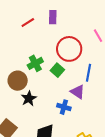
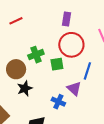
purple rectangle: (53, 17) -> (67, 19), moved
red line: (28, 22) -> (16, 21), moved
green square: (57, 70) -> (57, 64), turned 32

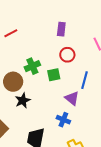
red circle: (71, 45) -> (67, 55), size x0.6
blue cross: (58, 102) -> (63, 120), moved

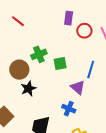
red line: (11, 33) -> (18, 21), turned 64
red circle: (67, 55) -> (84, 31), moved

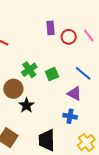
blue line: (91, 70) -> (83, 73), turned -54

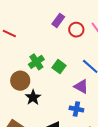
purple rectangle: (50, 28) -> (58, 20), turned 40
green square: (52, 74) -> (59, 67), turned -32

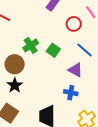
red circle: (76, 30) -> (74, 24), moved
black star: (33, 97) -> (15, 85), moved

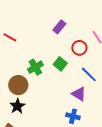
green square: (53, 50) -> (60, 64), moved

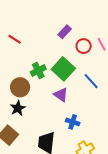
red circle: (79, 48) -> (84, 46), moved
green square: (60, 64) -> (63, 69), size x1.6
purple triangle: (79, 94) -> (61, 95), moved

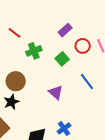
green square: (63, 69) -> (62, 59), moved, size x0.6
green cross: (38, 70) -> (34, 51), moved
blue cross: (73, 122) -> (64, 128), moved, turned 32

